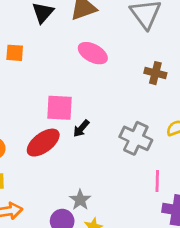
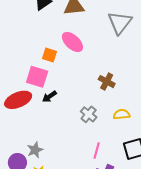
orange square: (15, 53) -> (49, 55), moved
brown cross: (155, 73) -> (107, 82), moved
gray cross: (136, 138) -> (89, 114), size x0.7

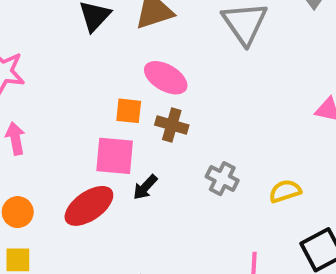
brown cross: (107, 82) -> (172, 125), moved
gray cross: (89, 114) -> (222, 179), moved

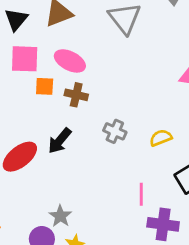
pink square: (115, 156) -> (25, 59), moved
black arrow: (145, 187) -> (60, 141), size x1.4

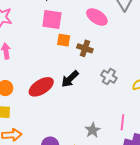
pink ellipse: (70, 61) -> (97, 17), moved
gray star: (60, 216) -> (93, 130), moved

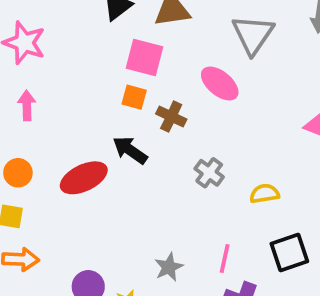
pink ellipse: (97, 17) -> (220, 84), moved
pink square: (52, 19) -> (144, 57), moved
black arrow: (70, 79) -> (130, 150), moved, turned 72

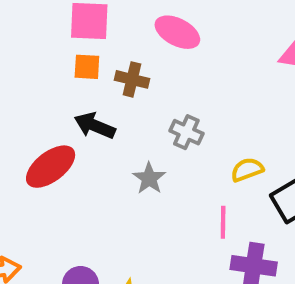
yellow semicircle: (265, 194) -> (247, 170), moved
gray star: (169, 267) -> (149, 178), moved

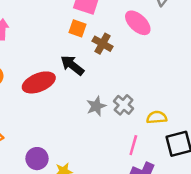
gray cross: (186, 132) -> (124, 105), moved

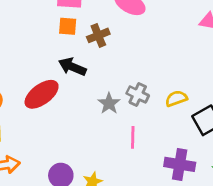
brown cross: (102, 44) -> (98, 35), turned -36
pink line: (133, 145) -> (133, 137), moved

